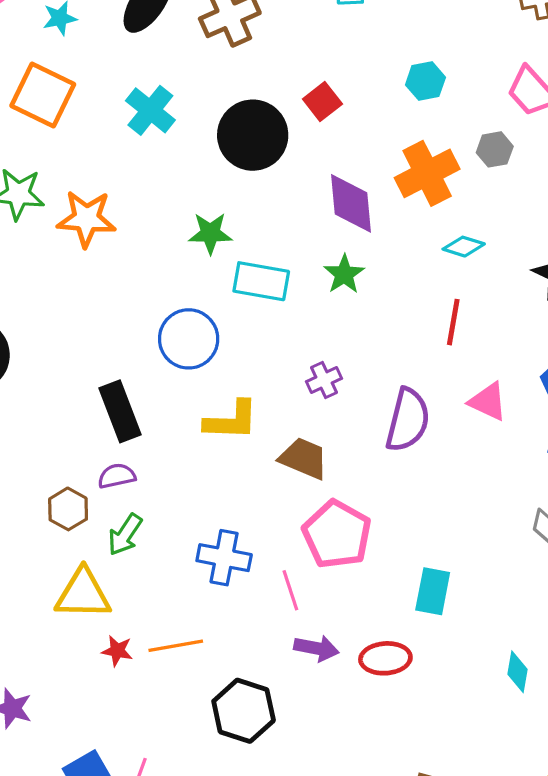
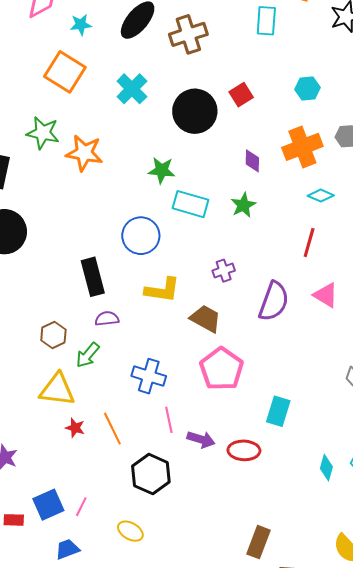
purple diamond: (351, 203) -> (252, 161), size x0.6
purple semicircle: (117, 476) -> (107, 319), moved
pink line: (290, 590) -> (169, 420), moved
orange line: (176, 646) -> (112, 429), turned 68

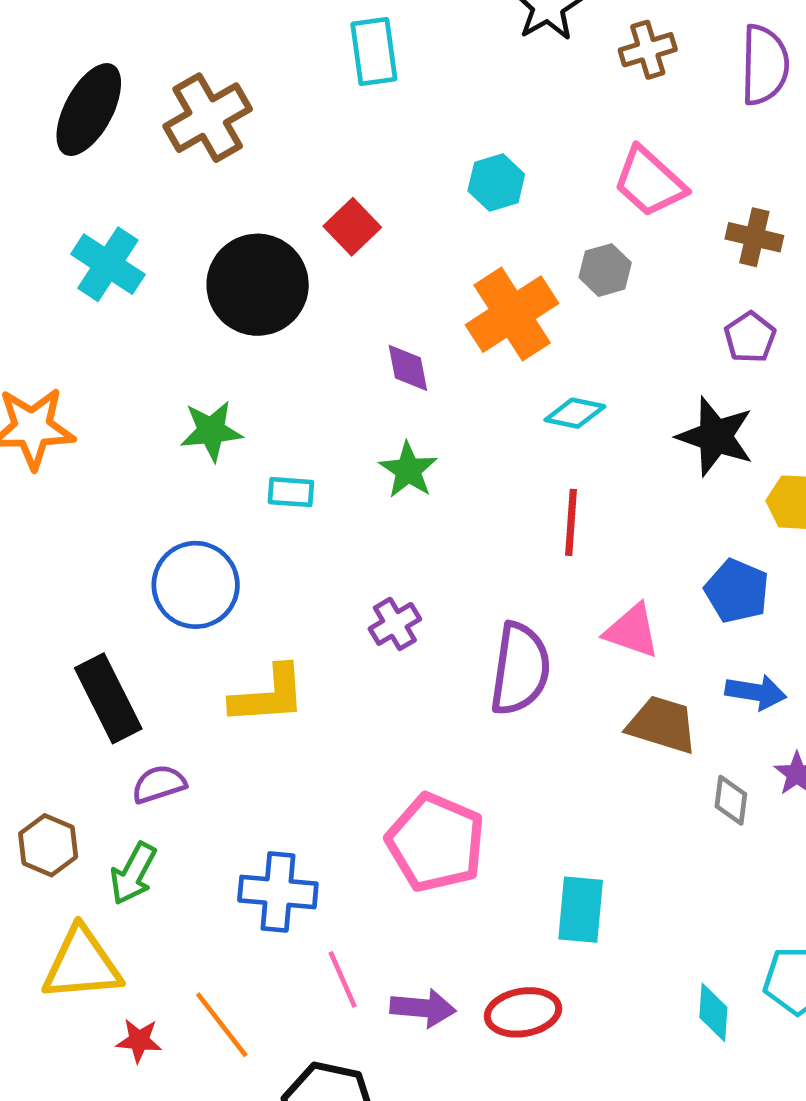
cyan rectangle: (191, 204) -> (291, 492), size x0.6
brown trapezoid: (206, 319) -> (662, 725), moved

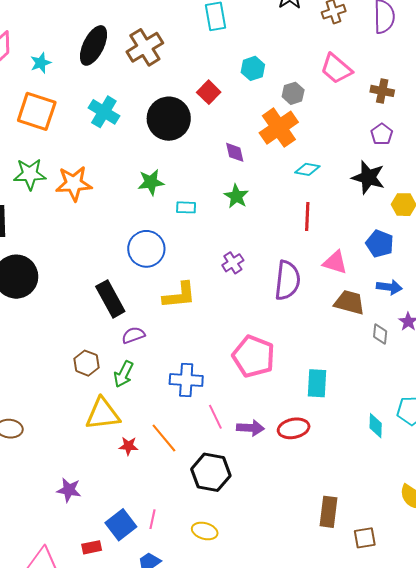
cyan hexagon: (496, 182) -> (253, 68), moved
gray hexagon: (605, 270) -> (293, 93), moved

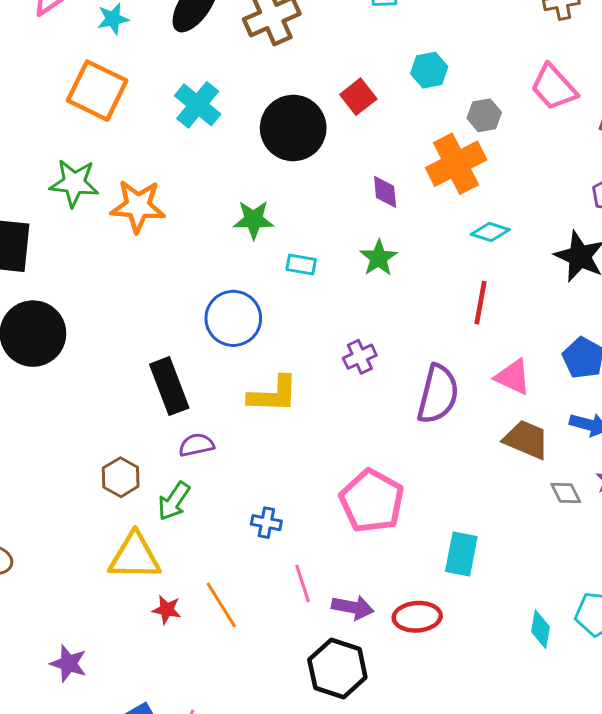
gray diamond: (380, 334) -> (566, 493), turned -40
blue cross: (186, 380) -> (266, 523), size x0.6
black hexagon: (211, 472) -> (337, 668), moved

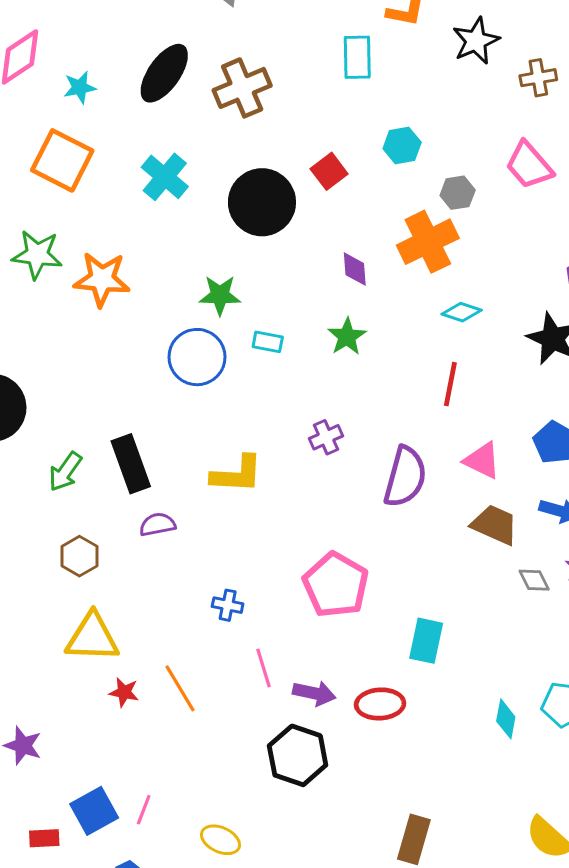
blue circle: (233, 318) -> (197, 357), moved
green arrow: (174, 501) -> (65, 472), moved

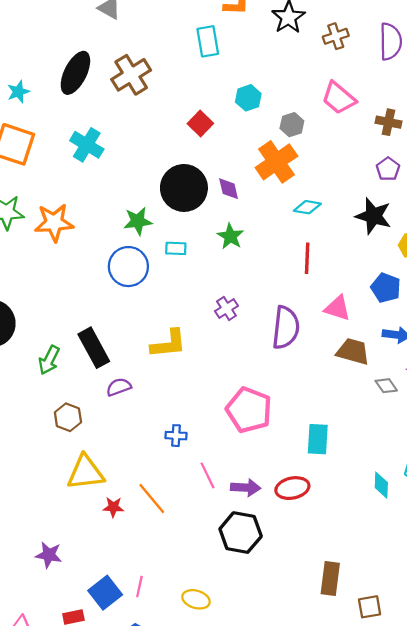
black circle: (262, 202) -> (184, 188), moved

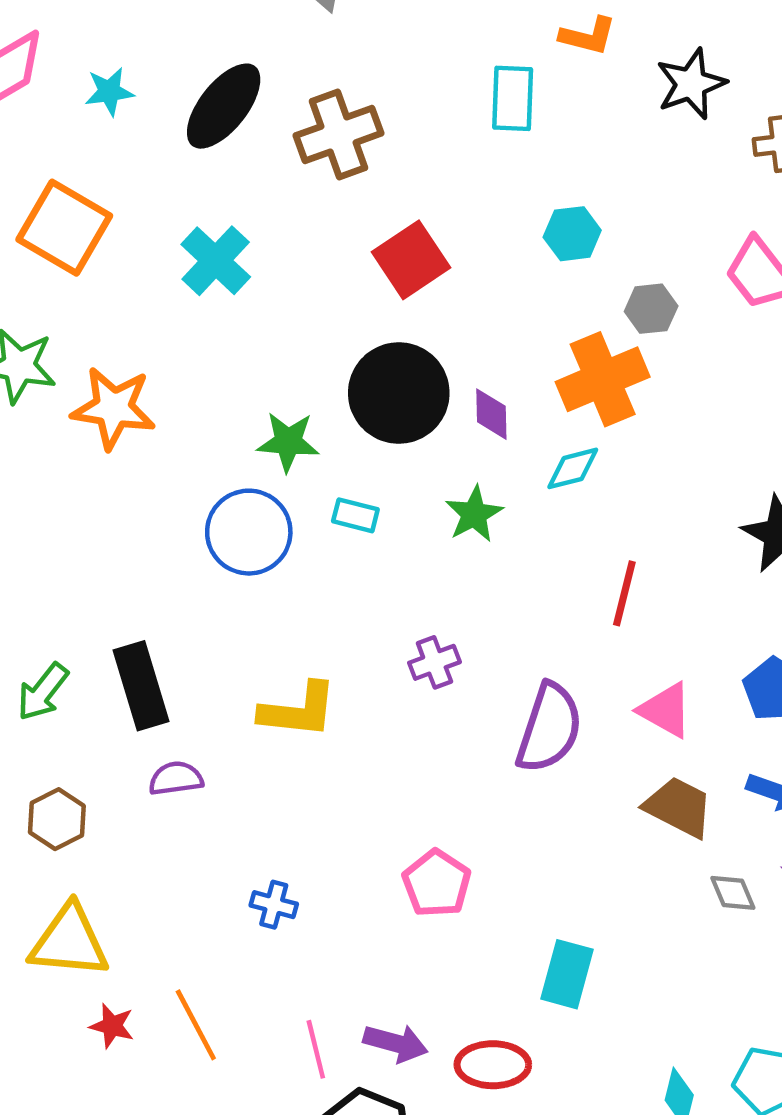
cyan star: (18, 92) -> (109, 92), moved
red square: (200, 124) -> (411, 260), moved, size x1.4
cyan diamond: (307, 207) -> (573, 468), moved, turned -36
pink pentagon: (249, 410) -> (437, 883), size x0.7
pink line: (208, 475) -> (316, 1049), moved

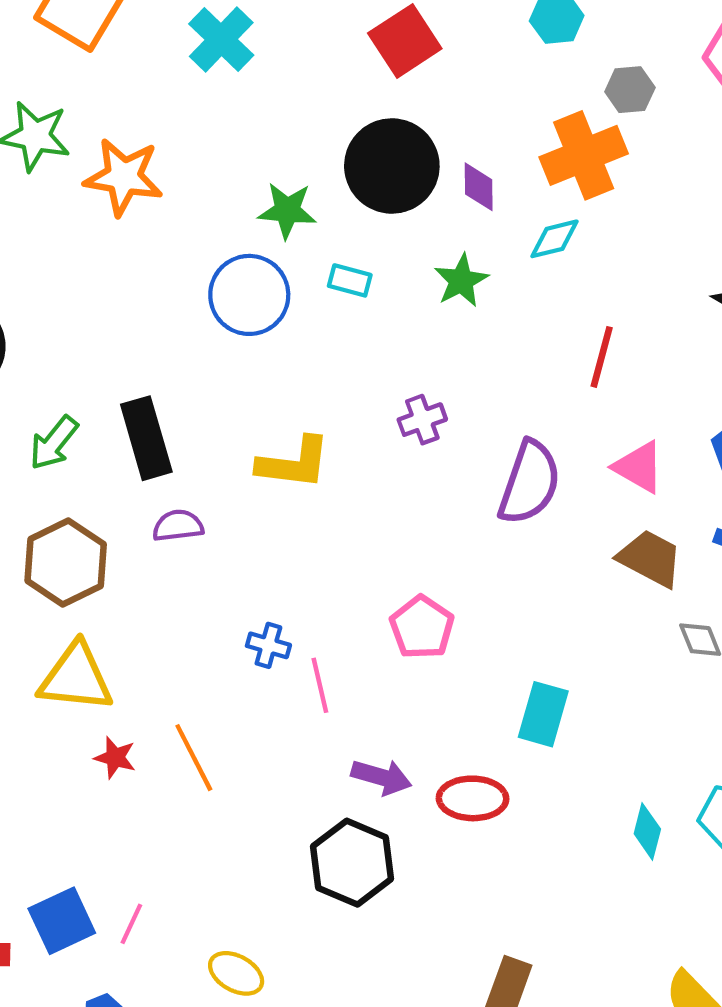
brown hexagon: (57, 819) -> (66, 563), size x1.5
pink line: (316, 1049) -> (320, 685), moved

